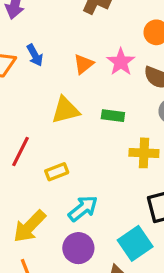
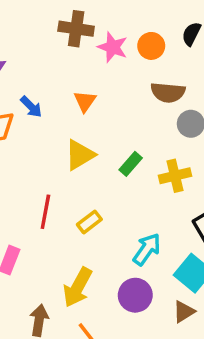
pink star: (121, 62) -> (113, 47), moved
green rectangle: (113, 116) -> (131, 164), moved, turned -40
cyan arrow: (83, 208) -> (147, 249), moved

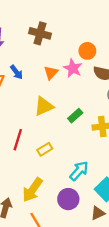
brown cross: (76, 29) -> (40, 33), moved
orange circle: (151, 46) -> (87, 51), moved
pink star: (113, 47) -> (73, 68), moved

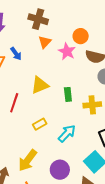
orange triangle: (51, 73) -> (45, 42), moved
green rectangle: (75, 116) -> (68, 94), turned -56
red line: (18, 140) -> (14, 103), moved
cyan arrow: (79, 171) -> (67, 133), moved

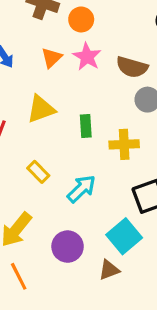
orange circle: (81, 36) -> (81, 19), moved
orange triangle: (45, 42) -> (51, 58), moved
yellow rectangle: (40, 124) -> (38, 172), turned 72

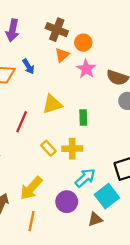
orange triangle: (51, 58) -> (62, 55), moved
yellow cross: (124, 144) -> (72, 149), moved
cyan arrow: (81, 189) -> (85, 178), moved
orange line: (19, 276) -> (31, 221), turned 36

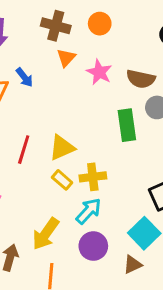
orange circle: (83, 43) -> (100, 24), moved
yellow triangle: (52, 104) -> (62, 148), moved
green rectangle: (83, 118) -> (127, 125), moved, size x1.5
cyan arrow: (85, 178) -> (89, 211), moved

